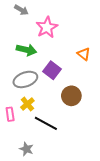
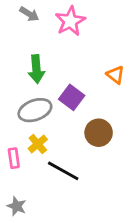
pink star: (47, 27) -> (70, 21), moved
green arrow: (26, 50) -> (36, 69), turned 72
gray star: (26, 149) -> (17, 206), moved

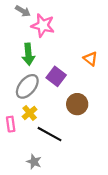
pink star: (70, 21) -> (43, 25), moved, turned -30
gray ellipse: (35, 110) -> (27, 86), turned -30
gray star: (17, 206) -> (34, 162), moved

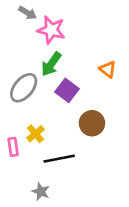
green arrow: (28, 54) -> (51, 64), moved, turned 40
gray ellipse: (27, 86) -> (24, 88), moved
black line: (49, 134) -> (59, 159), turned -40

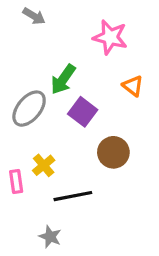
pink star: (51, 30) -> (110, 37), moved

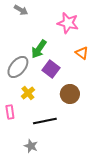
yellow cross: (44, 165) -> (28, 93), moved

